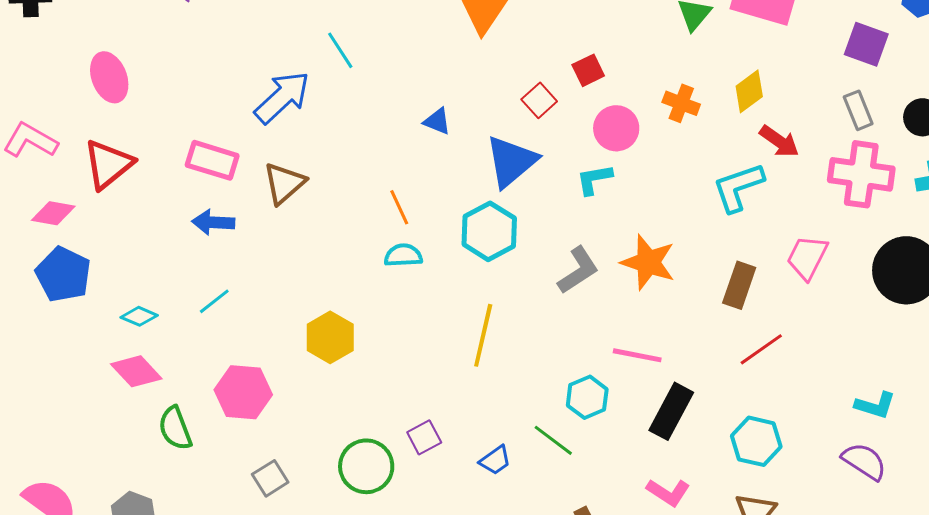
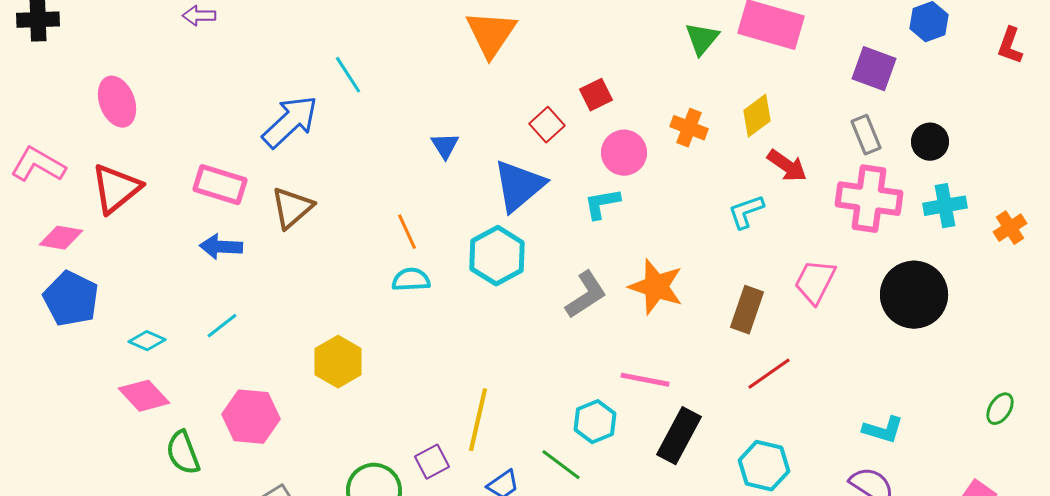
blue triangle: (437, 121) -> (445, 146), turned 36
cyan L-shape: (738, 187) -> (746, 212), size x0.7
yellow line: (483, 335) -> (478, 420), moved

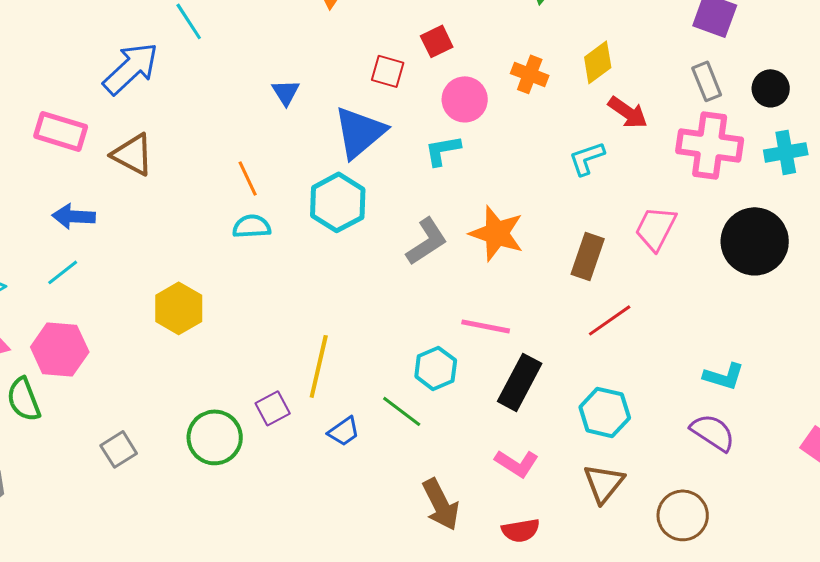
red square: (547, 125) -> (388, 71), turned -32
brown triangle: (292, 208) -> (133, 154), turned -51
blue arrow: (221, 247) -> (74, 216), moved
pink hexagon: (251, 417) -> (60, 349), moved

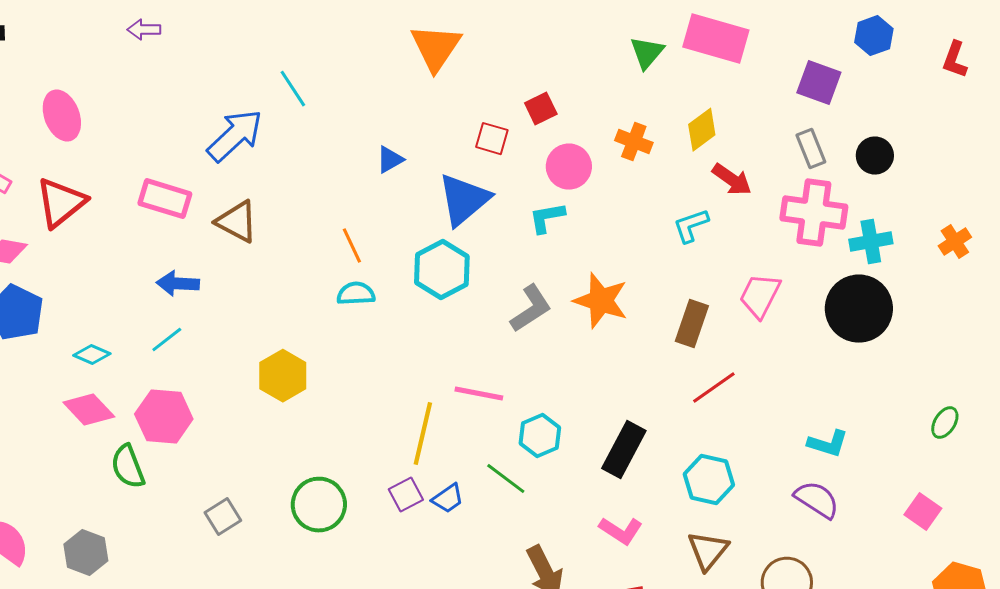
blue triangle: (286, 92) -> (390, 160), turned 32
cyan cross: (786, 152) -> (871, 242), moved
pink line: (486, 326) -> (479, 394), moved
purple square: (273, 408) -> (406, 495), moved

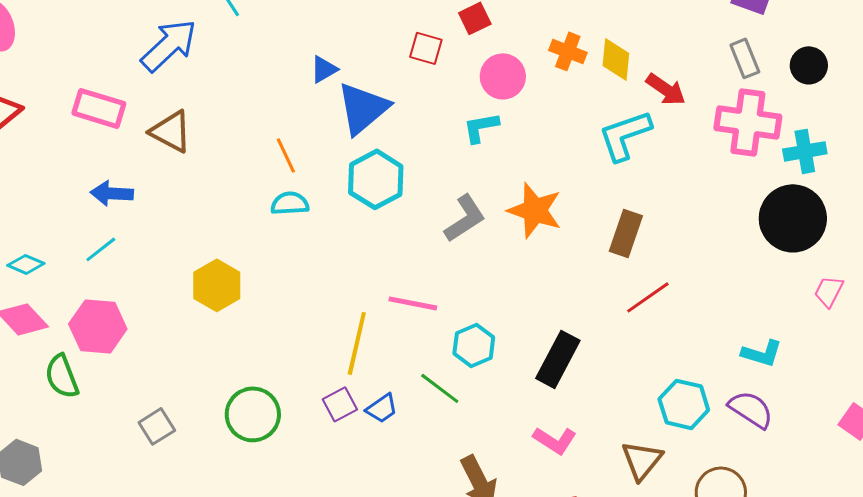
yellow diamond: (702, 130) -> (616, 59), moved, turned -48
blue triangle: (464, 200) -> (363, 108), moved
cyan L-shape: (691, 226) -> (625, 135), size x1.5
pink trapezoid: (760, 296) -> (829, 291), moved, size x0.7
cyan hexagon: (709, 480) -> (684, 404), moved

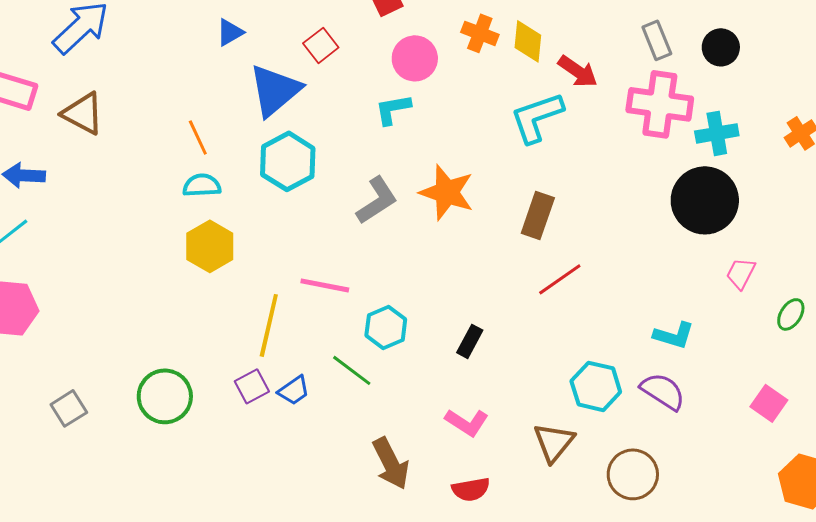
red square: (426, 48) -> (321, 45), moved, turned 36
blue triangle: (324, 69) -> (230, 32), moved
yellow hexagon: (217, 285) -> (210, 246), moved
black rectangle: (558, 359) -> (470, 341), size x0.6

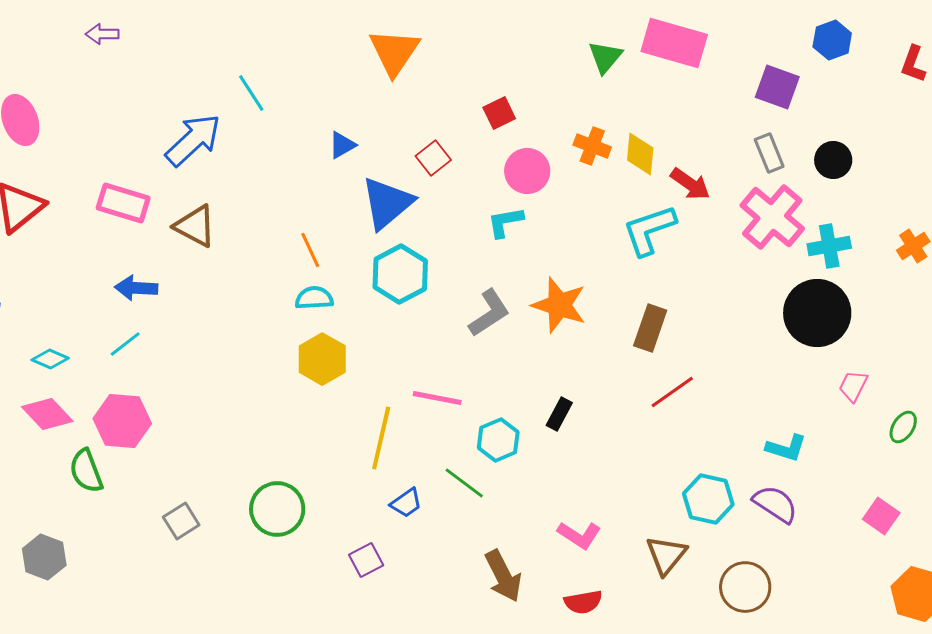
pink cross: (660, 104) -> (772, 217), turned 32
black rectangle: (470, 341) -> (559, 414), moved
purple square: (252, 386) -> (366, 560), moved

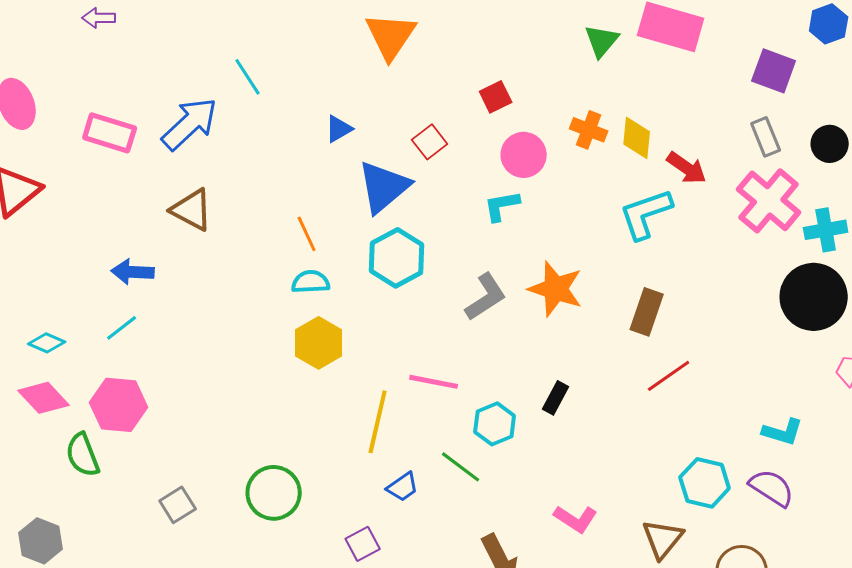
pink rectangle: (123, 203) -> (110, 133), moved

